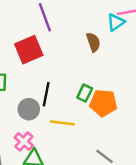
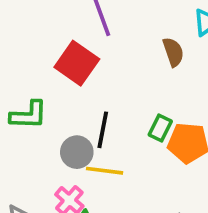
red square: (29, 50) -> (77, 63), turned -32
yellow line: (62, 123) -> (105, 171), moved

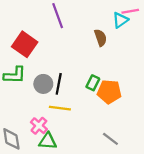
red square: (77, 63) -> (25, 44), moved
gray circle: (77, 152) -> (43, 84), moved

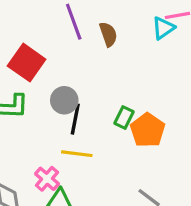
brown semicircle: (101, 38) -> (108, 34), moved
gray circle: (43, 84) -> (64, 100), moved
orange pentagon: (109, 92) -> (148, 130), turned 30

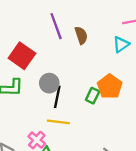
cyan triangle: (163, 28) -> (121, 44), moved
orange pentagon: (148, 130) -> (110, 87), moved

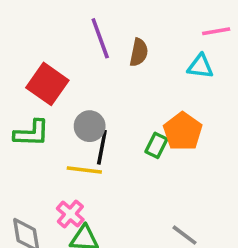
brown semicircle: (81, 35) -> (139, 52), turned 30
cyan triangle: (121, 44) -> (200, 66), turned 42
yellow line: (58, 122) -> (84, 170), moved

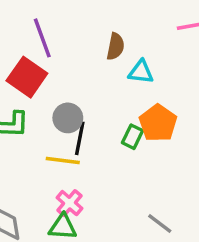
purple line: (100, 38) -> (42, 38), moved
cyan triangle: (200, 66) -> (141, 72), moved
pink cross: (70, 214) -> (70, 203), moved

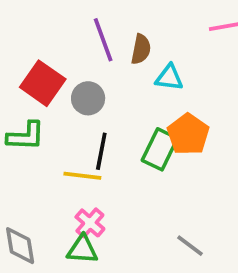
purple line: (42, 38) -> (103, 40), moved
gray circle: (68, 118) -> (88, 98), moved
green rectangle: (132, 137) -> (160, 149), size x1.5

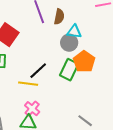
gray circle: (88, 98) -> (69, 43), moved
black line: (101, 151) -> (38, 71), turned 36

